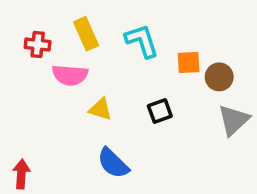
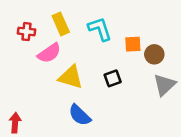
pink semicircle: (70, 75) -> (49, 53), turned -40
yellow triangle: (100, 109) -> (71, 77), size x1.5

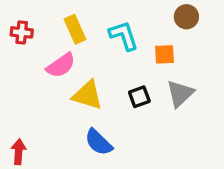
red cross: (26, 32) -> (22, 32), moved
brown circle: (154, 54) -> (186, 17), moved
gray triangle: (164, 85) -> (180, 94), moved

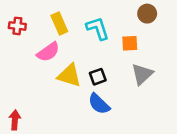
black square: (139, 97) -> (98, 77), moved
blue semicircle: (99, 142) -> (99, 104), moved

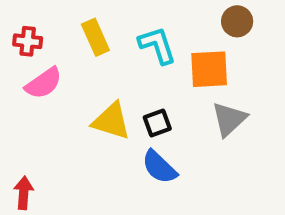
orange square: (130, 43) -> (209, 69), size x1.5
pink semicircle: (48, 52) -> (44, 83), moved

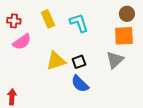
brown circle: (237, 21) -> (127, 14), moved
orange square: (209, 69) -> (124, 36), moved
yellow triangle: (111, 121) -> (56, 61), turned -35

